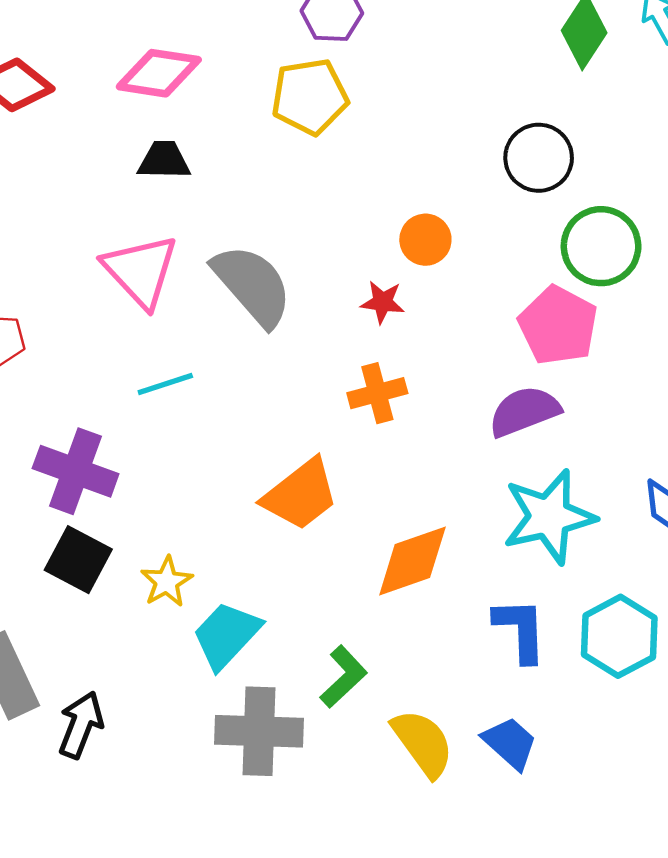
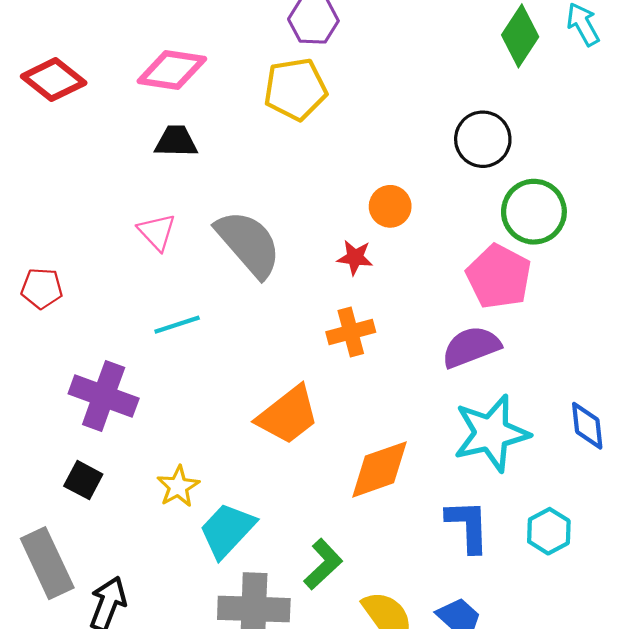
pink triangle: (141, 271) -> (157, 232), size x0.6
black square: (78, 560) -> (83, 480), moved, size x0.7
cyan hexagon: (619, 636) -> (549, 531), size x0.7

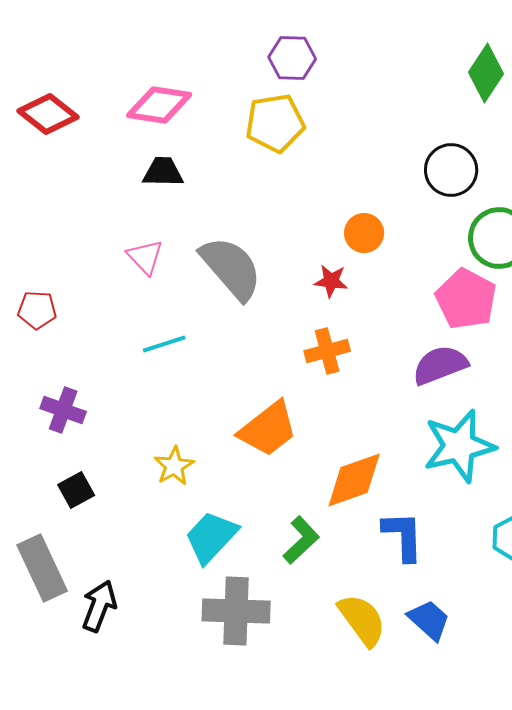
purple cross: (104, 396) -> (63, 410), moved, size x0.7
black square: (83, 480) -> (76, 490), turned 33
yellow star: (178, 486) -> (174, 466), moved
blue L-shape: (468, 526) -> (403, 536), moved
green L-shape: (323, 564) -> (301, 540), moved

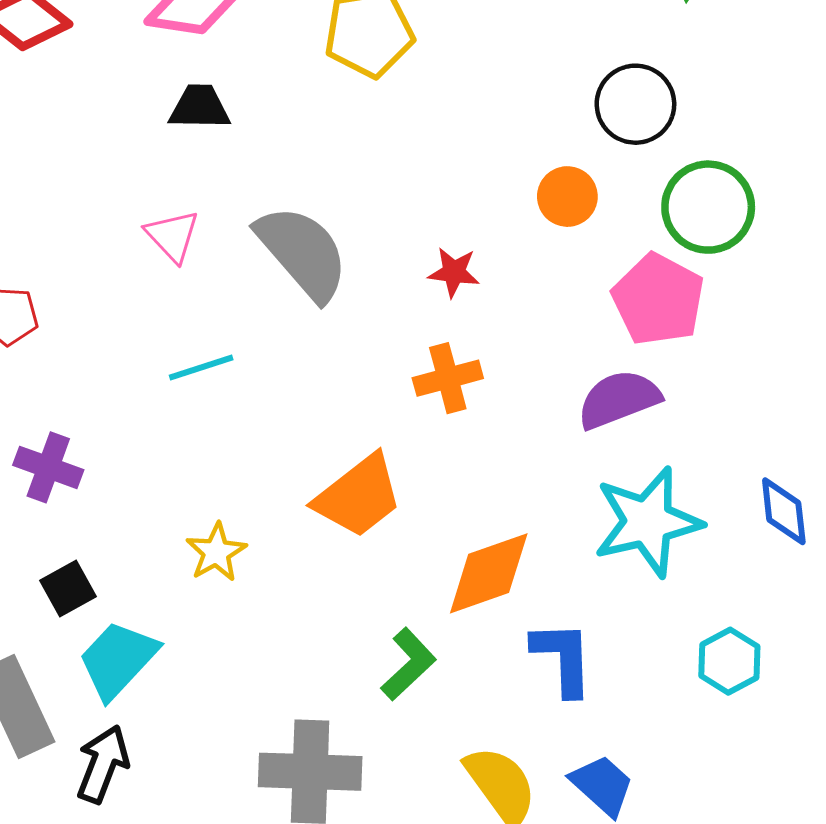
orange circle: (364, 233) -> (567, 197), moved
cyan trapezoid: (211, 537) -> (118, 660), moved

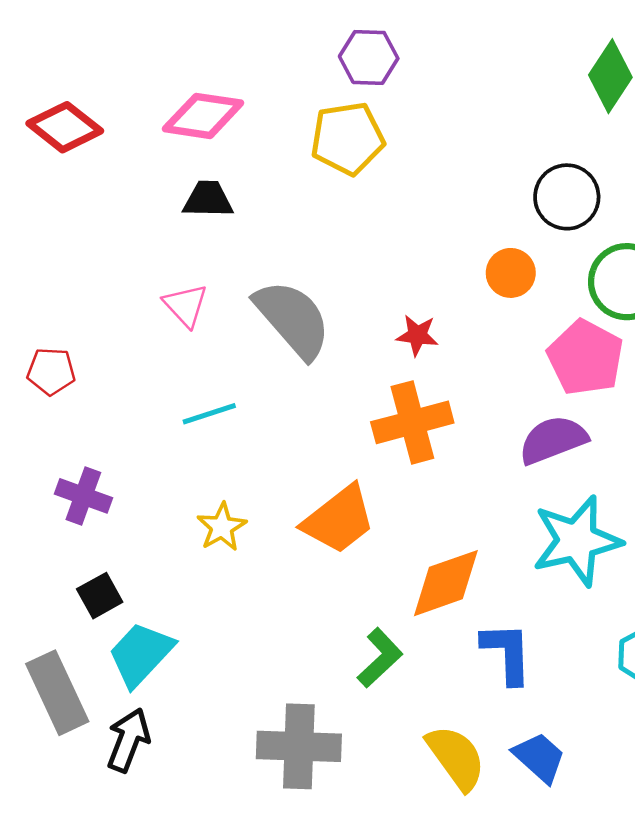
orange cross: (448, 378) -> (412, 422), size x1.4
yellow star: (216, 552) -> (222, 527), moved

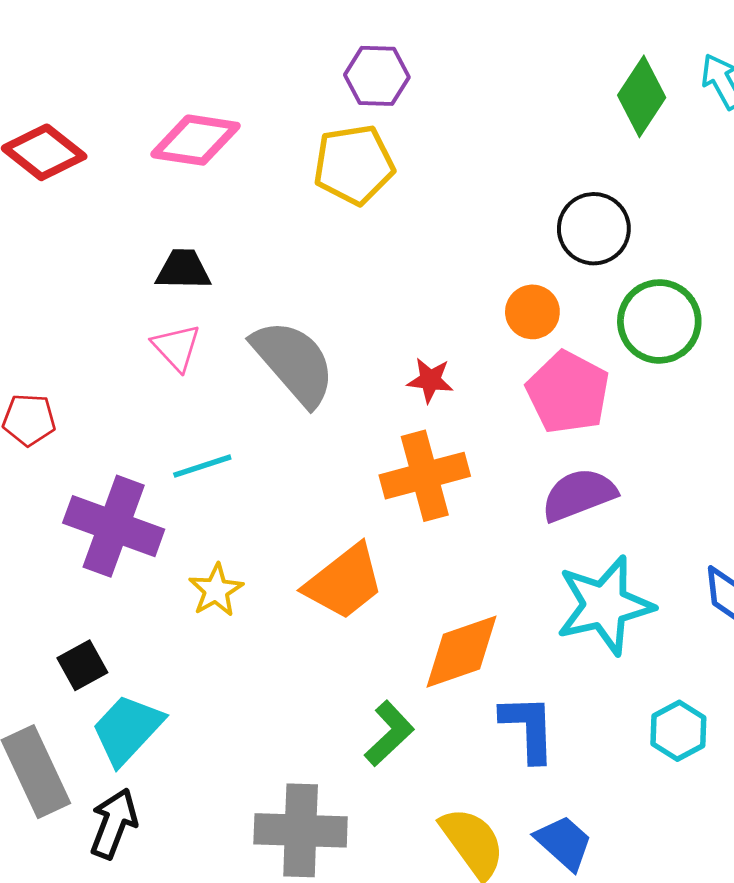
black trapezoid: (208, 199) -> (183, 270), moved
pink pentagon: (585, 358) -> (568, 392), moved
purple cross: (83, 496) -> (114, 526), moved, size x1.6

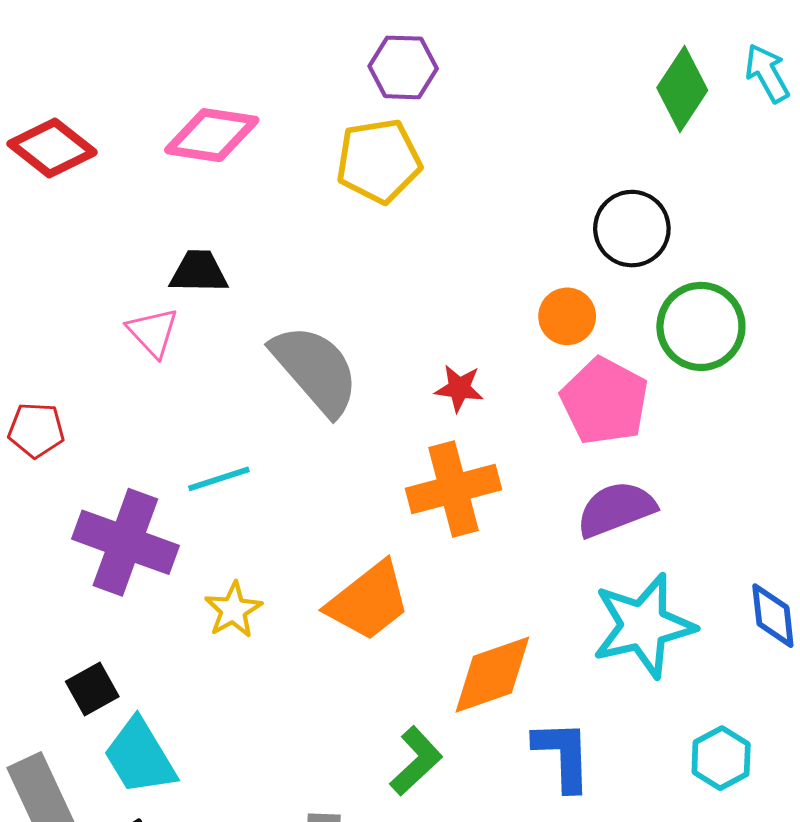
pink triangle: (176, 347) -> (153, 332), moved
cyan trapezoid: (127, 729) -> (140, 757), turned -74

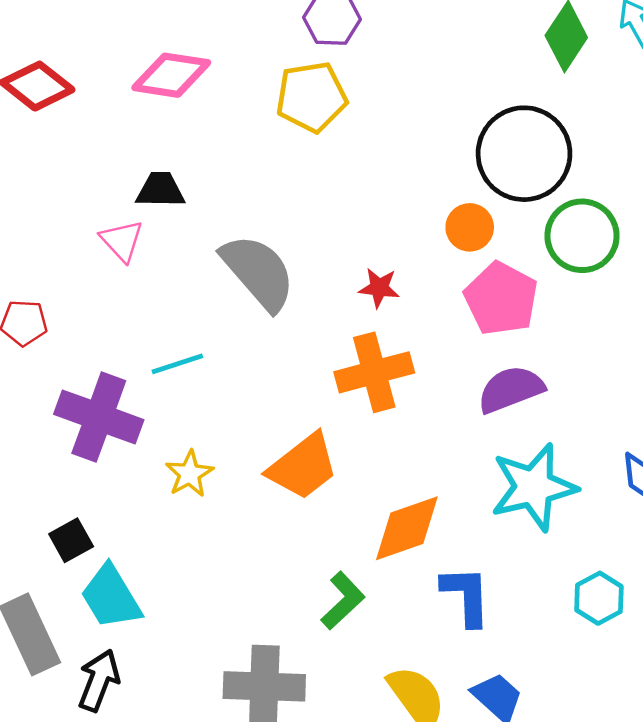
black circle: (632, 229) -> (524, 154), size x1.5

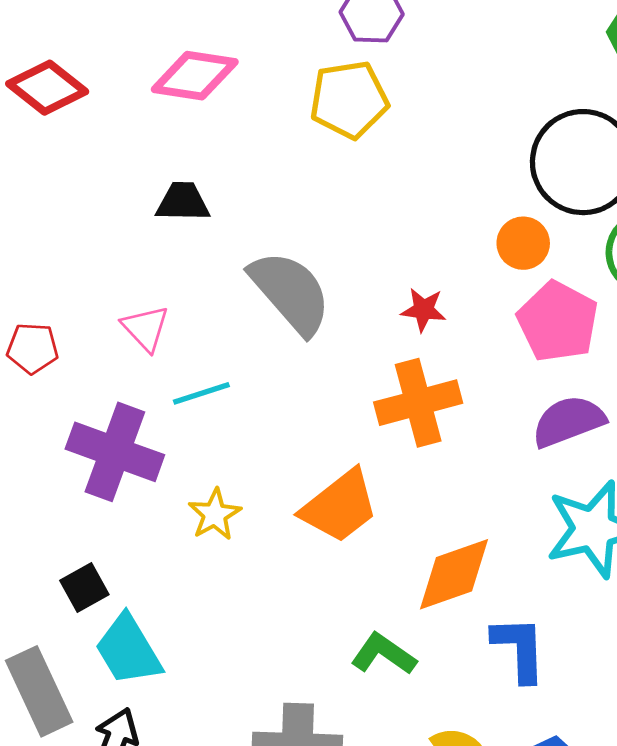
pink triangle: (122, 241) -> (146, 328), moved
green L-shape: (343, 601) -> (384, 654), turned -102

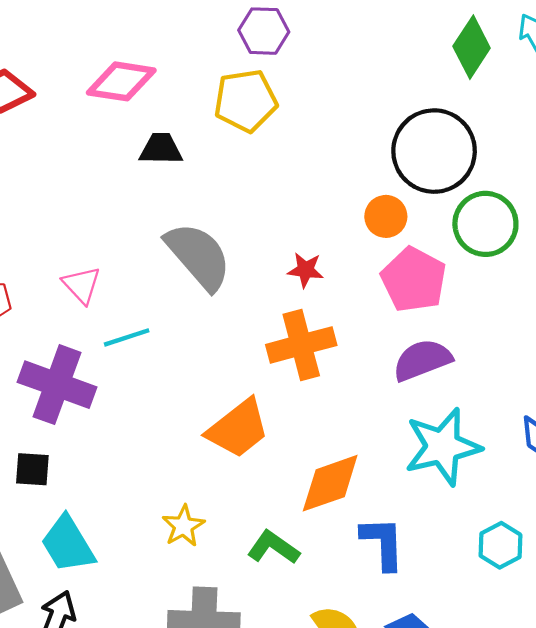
black trapezoid: (183, 202) -> (161, 149), moved
yellow star: (215, 514) -> (183, 526), moved
black square: (84, 588) -> (32, 469), moved, turned 33

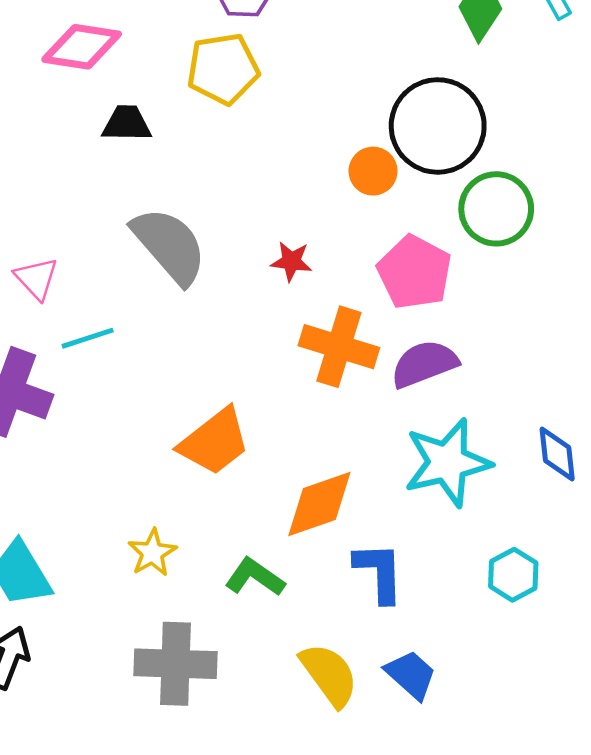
orange circle: (386, 216) -> (373, 171), moved
orange cross: (301, 345) -> (339, 347), moved, turned 32

